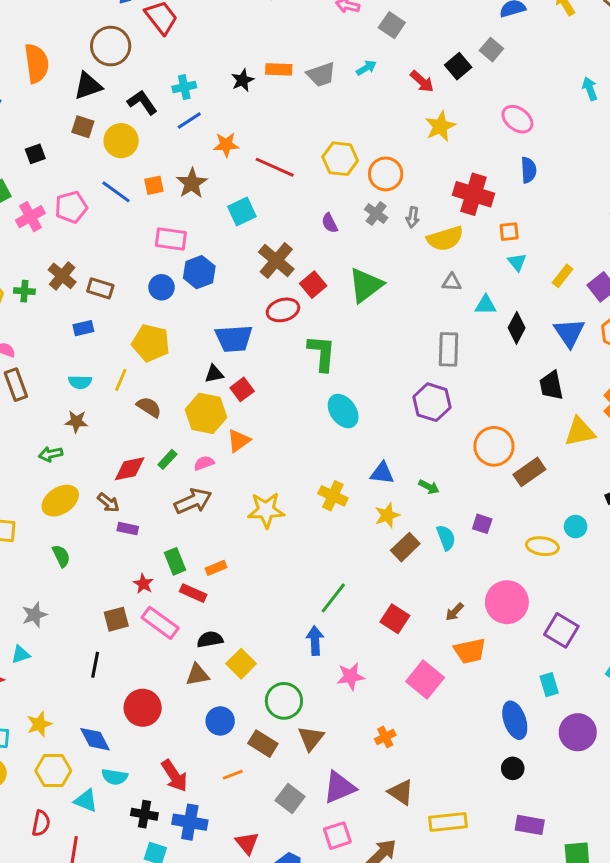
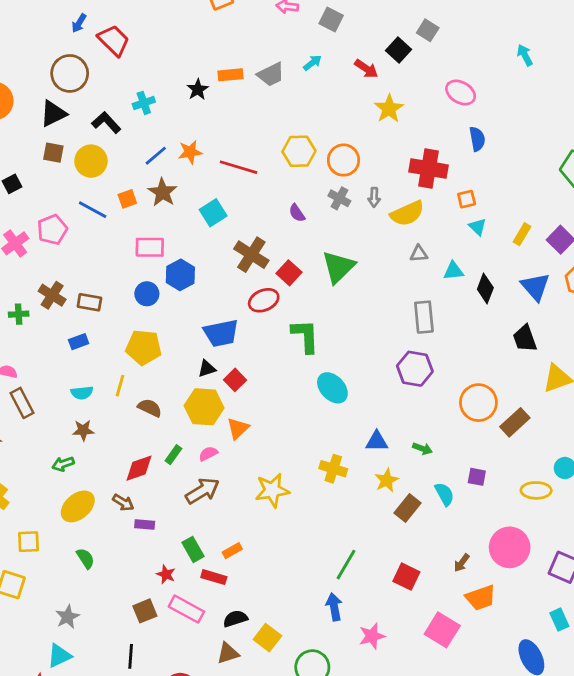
blue line: (189, 121) -> (156, 156), moved
cyan triangle: (21, 654) -> (59, 656), size x1.4

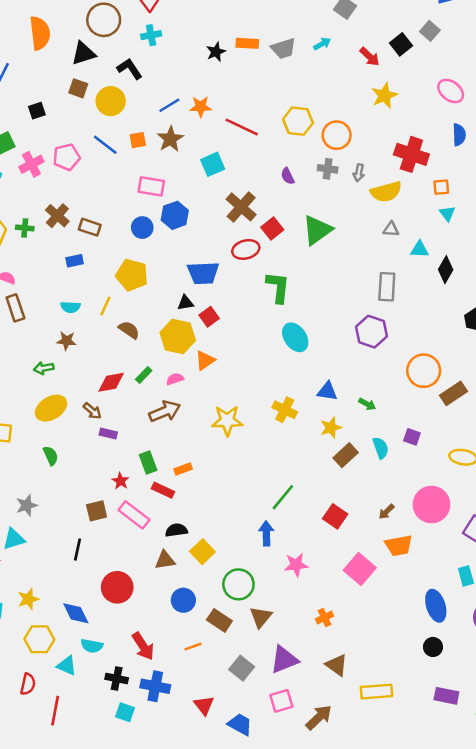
cyan cross: (144, 103) -> (151, 35), moved
gray cross: (339, 198) -> (328, 169), turned -30

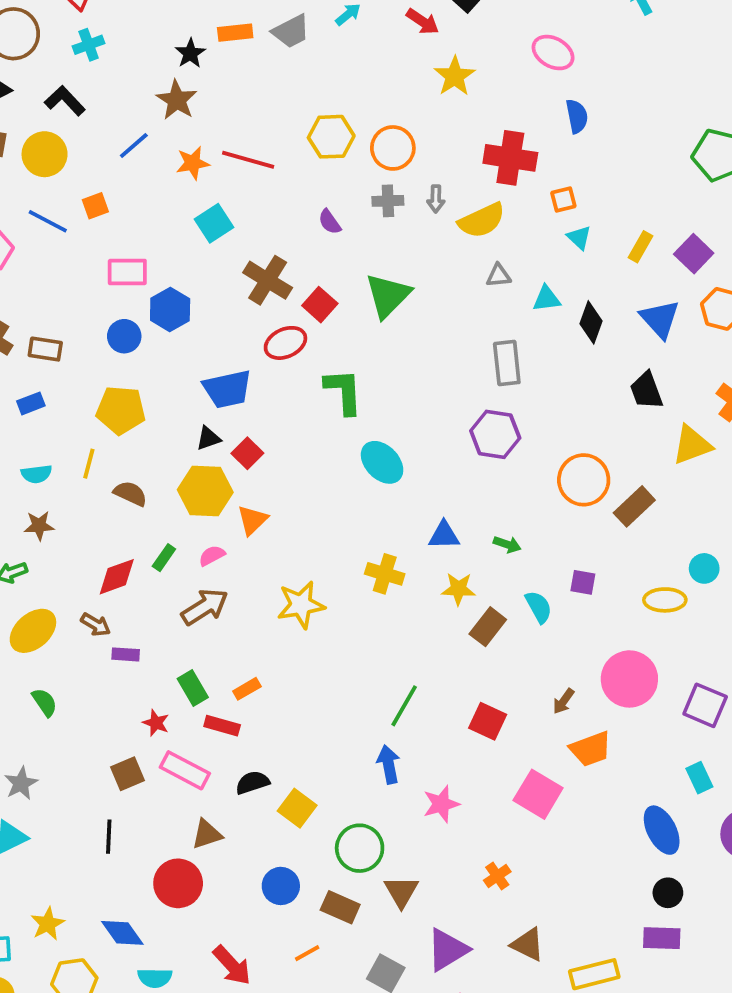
orange star: (201, 107) -> (193, 163), moved
brown star: (170, 139) -> (177, 100), moved
yellow star: (331, 428) -> (459, 589), turned 30
brown triangle: (165, 560) -> (207, 834), moved
purple rectangle: (446, 696) -> (662, 938), moved

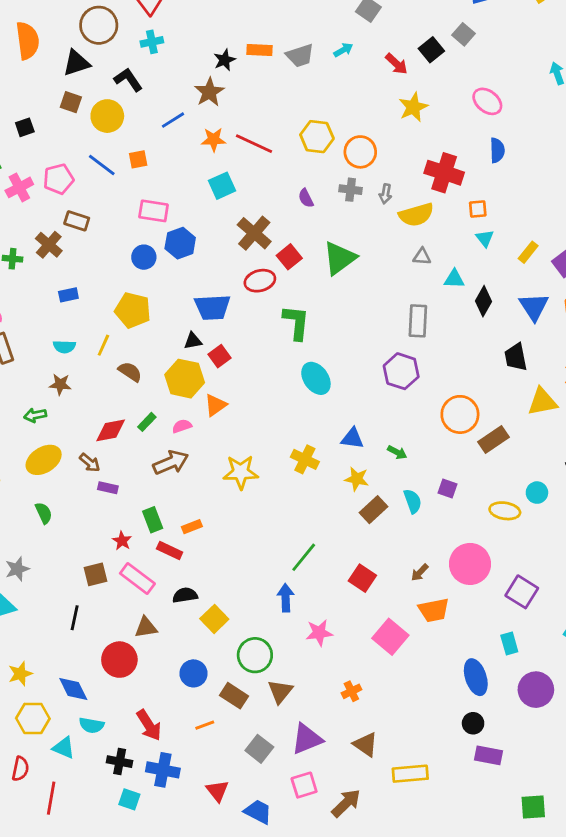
brown rectangle: (45, 349) -> (77, 221), moved
purple rectangle: (662, 938) -> (488, 755), moved

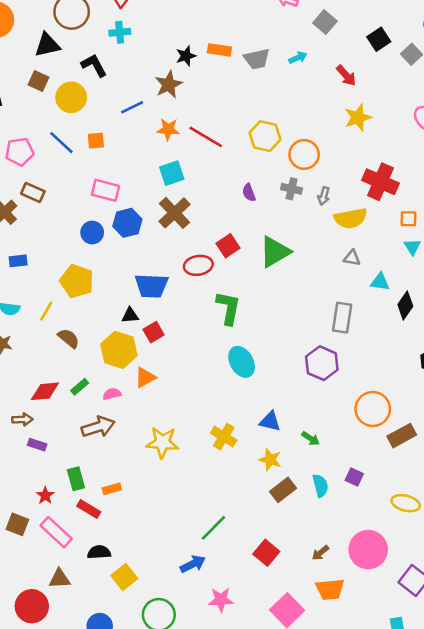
black square: (431, 50) -> (379, 39), moved
brown cross: (254, 233) -> (174, 213), moved
brown arrow: (90, 463) -> (22, 419), turned -48
brown square: (96, 574) -> (17, 524), turned 30
blue arrow: (286, 598) -> (193, 564), turned 60

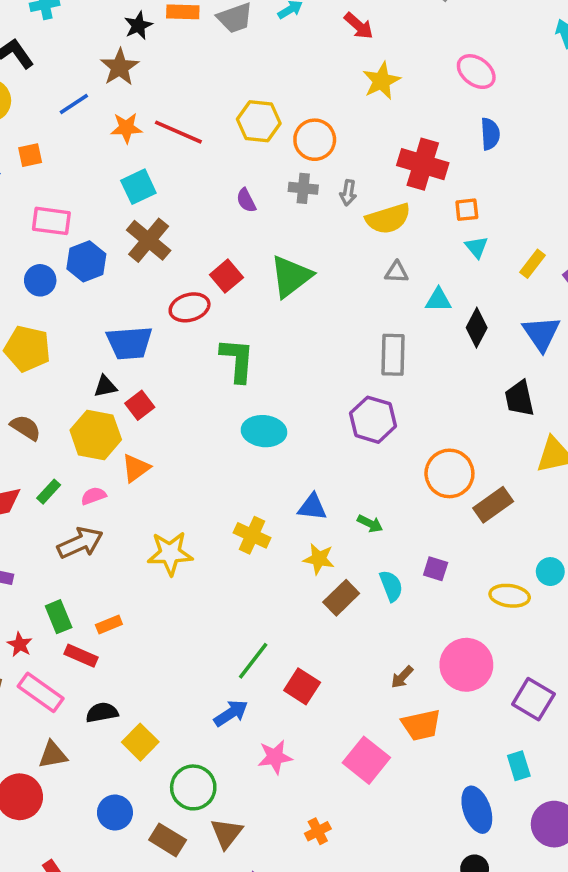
cyan ellipse: (242, 362) -> (264, 431), turned -48
red square: (266, 553) -> (302, 686), moved

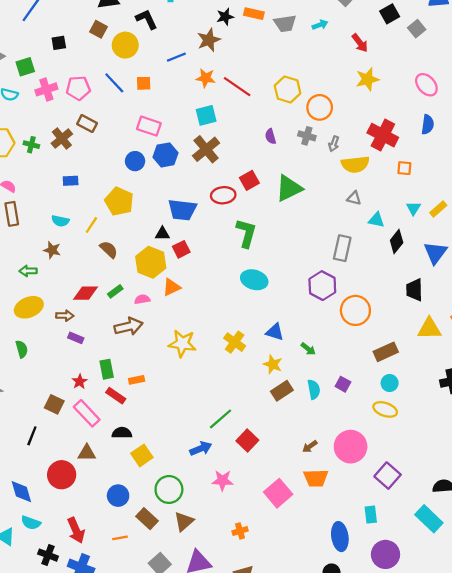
cyan triangle: (477, 247) -> (413, 208), moved
orange circle: (449, 473) -> (355, 310), moved
cyan circle: (550, 572) -> (390, 383), moved

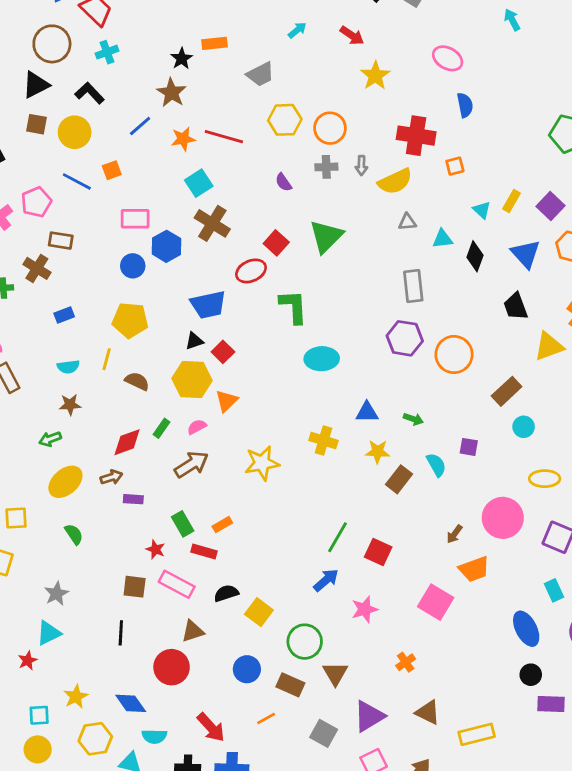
gray trapezoid: (285, 23) -> (261, 74), moved
yellow ellipse: (385, 409) -> (545, 479), moved

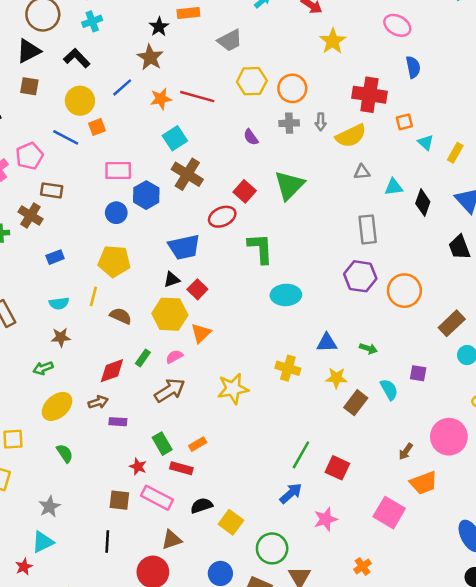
yellow circle: (75, 132) -> (80, 101), moved
cyan triangle: (482, 210) -> (426, 142), moved

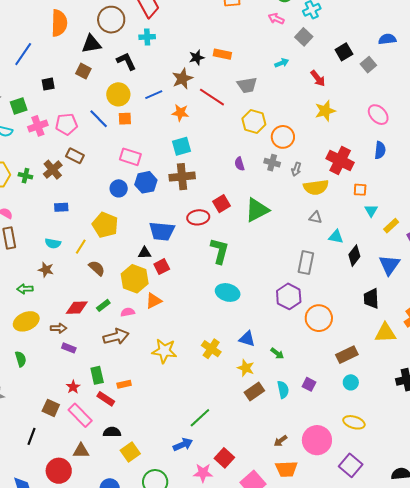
red line: (197, 97) -> (212, 97), moved
brown cross: (187, 174) -> (182, 177), turned 35
red square: (337, 468) -> (224, 458), moved

